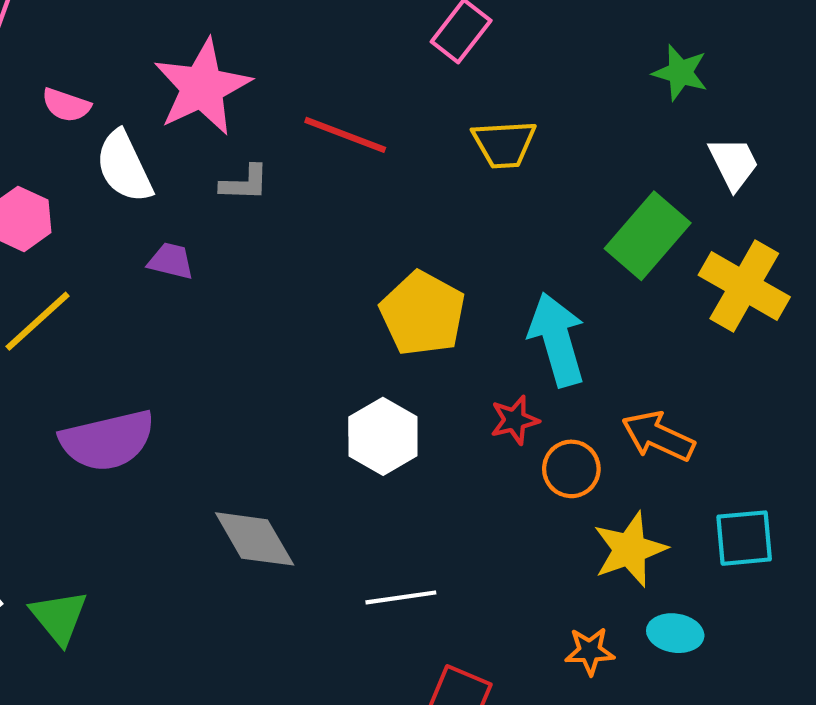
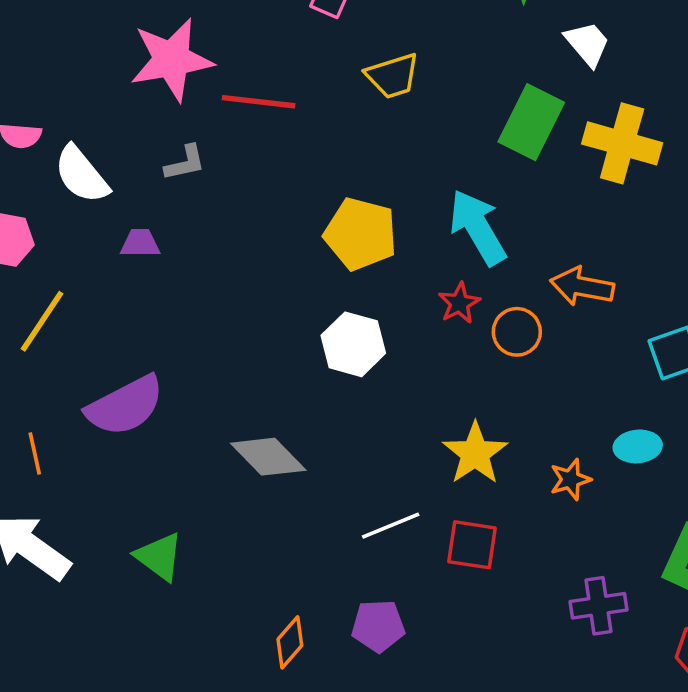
pink star: (202, 87) -> (172, 60), moved, turned 30
yellow star: (630, 549) -> (475, 453), moved
white line: (401, 597) -> (391, 526), moved
green triangle: (59, 617) -> (159, 557), moved

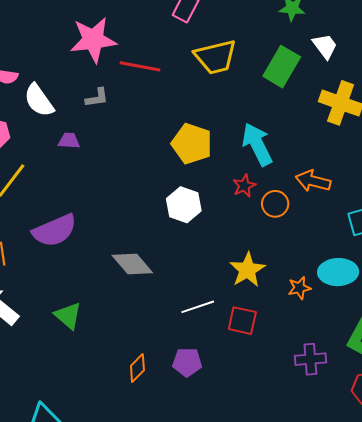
yellow trapezoid: (393, 76) -> (215, 57), size x1.4
green rectangle: (531, 122) -> (282, 67), moved
cyan ellipse: (638, 446) -> (338, 272), size x1.5

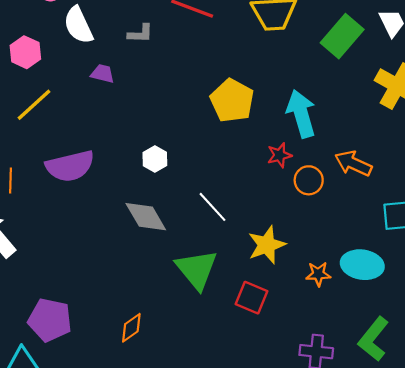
white hexagon: (184, 205) -> (155, 159), moved, size x0.7
white line: (198, 307) -> (213, 207), moved, turned 56
green triangle: (68, 316) -> (197, 269), moved, size x1.4
purple pentagon: (187, 362) -> (50, 320), moved, size x1.4

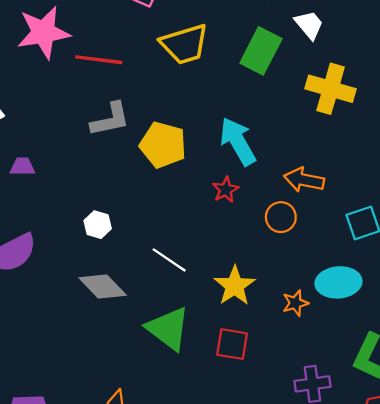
gray L-shape: (140, 34) -> (110, 119), moved, size x1.5
purple trapezoid: (102, 74) -> (22, 167), moved
orange circle: (309, 180) -> (281, 217), moved

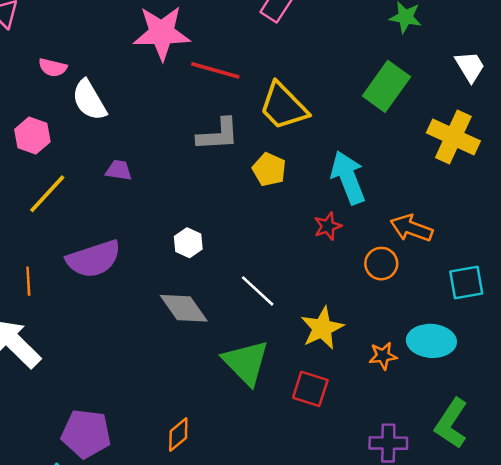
white trapezoid: (309, 25) -> (470, 67), moved
yellow trapezoid: (184, 44) -> (283, 106), moved, turned 54
yellow pentagon: (163, 145) -> (269, 169), size x0.7

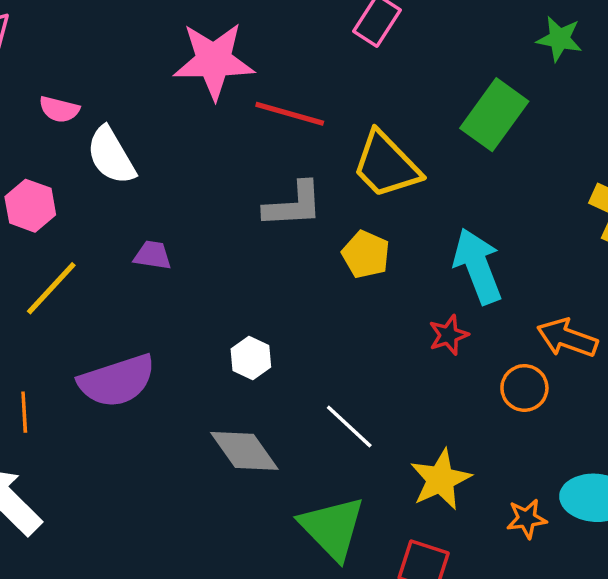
green rectangle: (386, 86) -> (494, 115), moved

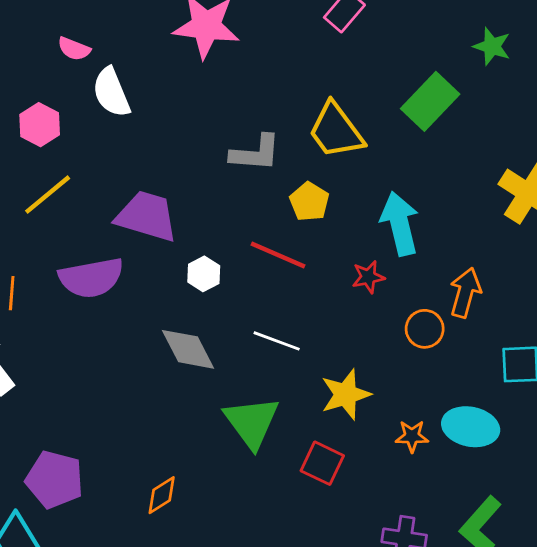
red line: (290, 114) -> (278, 255), moved
purple trapezoid: (153, 255) -> (147, 216), moved, size x2.0
orange arrow: (567, 338) -> (465, 293), turned 78
white line: (349, 426) -> (277, 341), turned -30

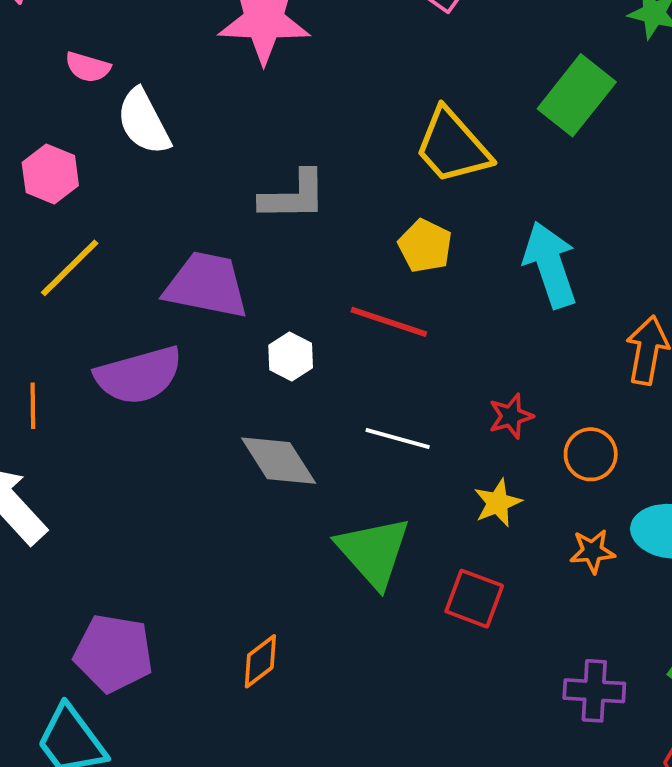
gray L-shape: (255, 153) -> (293, 196), moved
red star: (368, 277) -> (511, 416), moved
orange circle: (425, 329) -> (591, 454), moved
yellow star: (346, 394) -> (498, 503), size x0.7

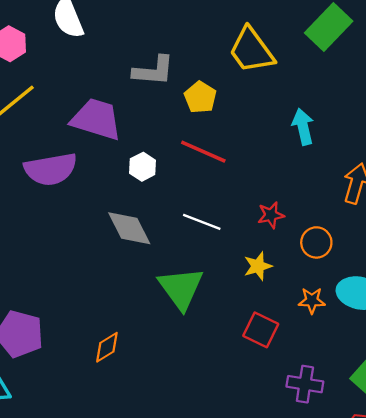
yellow pentagon: (425, 246) -> (200, 97), moved
cyan arrow: (550, 265) -> (303, 127), size x0.7
red square: (474, 599) -> (261, 330), moved

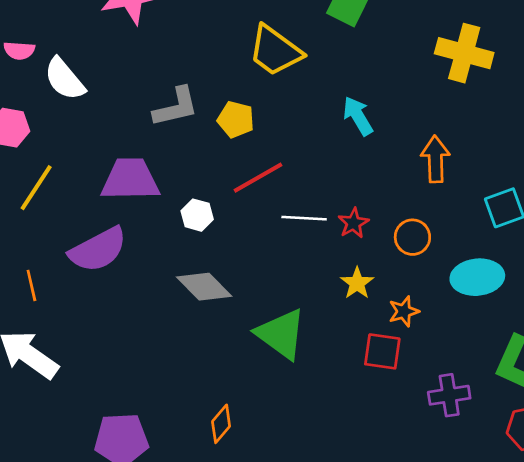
red line: (203, 152) -> (258, 178), turned -36
white line: (202, 222) -> (304, 218), moved
orange star: (312, 301) -> (404, 311), moved

